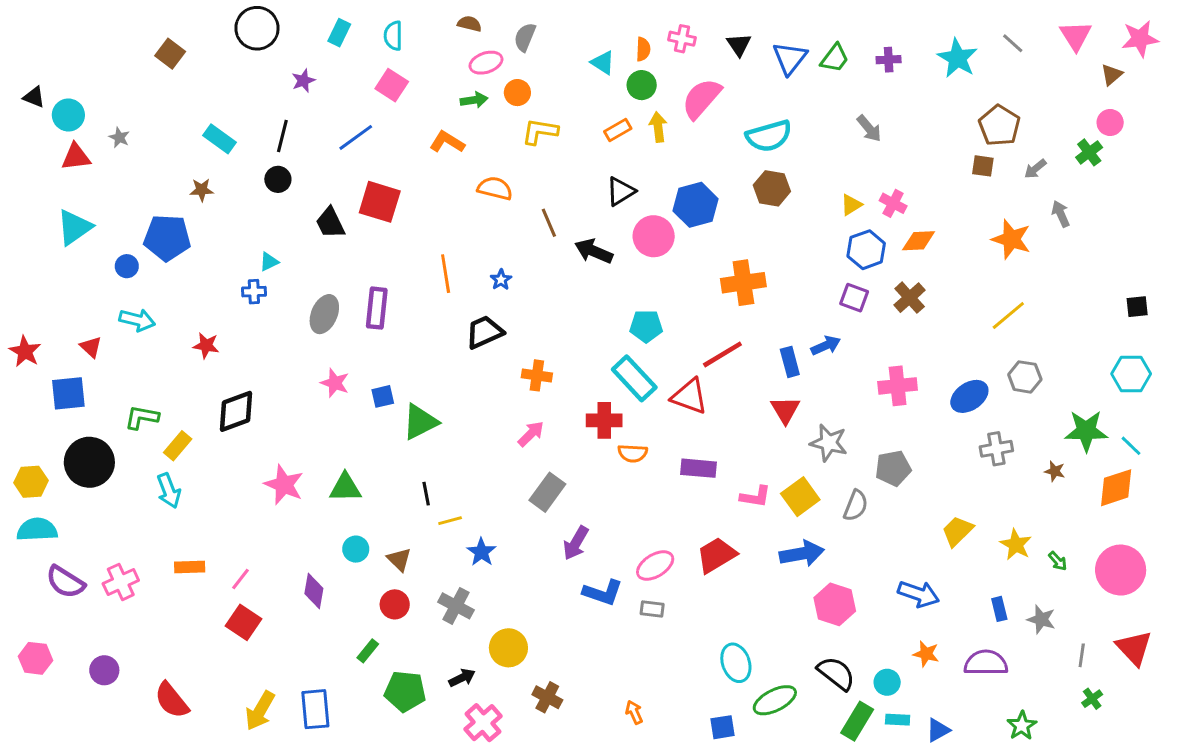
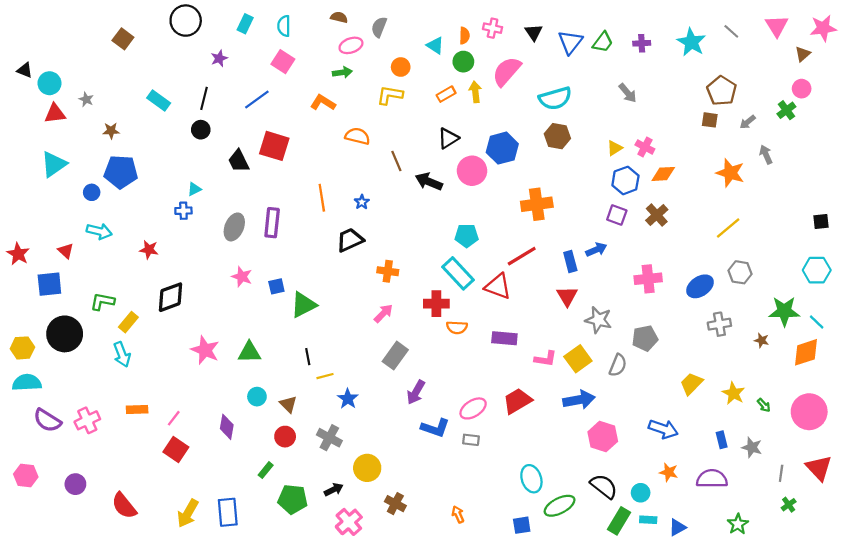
orange circle: (517, 93) -> (401, 67), moved
brown star: (202, 190) -> (111, 131), moved

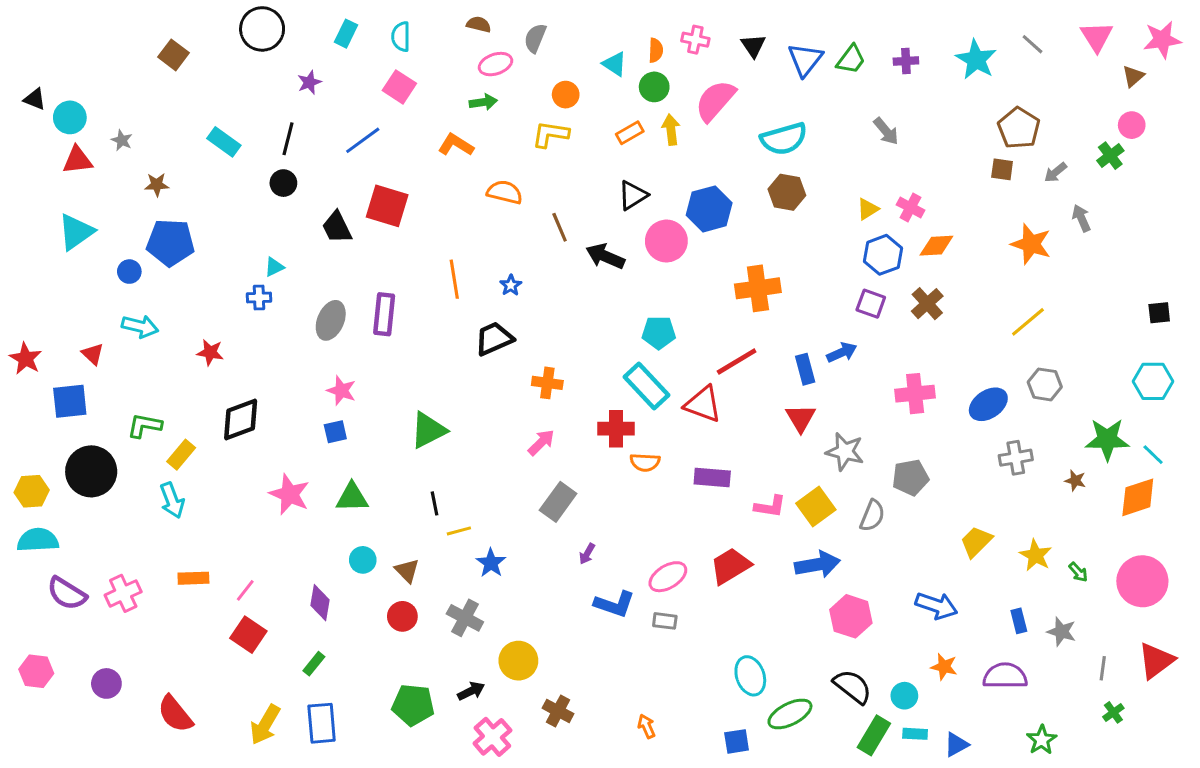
blue square: (276, 286) -> (335, 432), moved
purple arrow: (416, 392) -> (587, 554), size x0.6
red triangle: (819, 468) -> (1156, 661), turned 36
green rectangle: (266, 470) -> (314, 664), moved

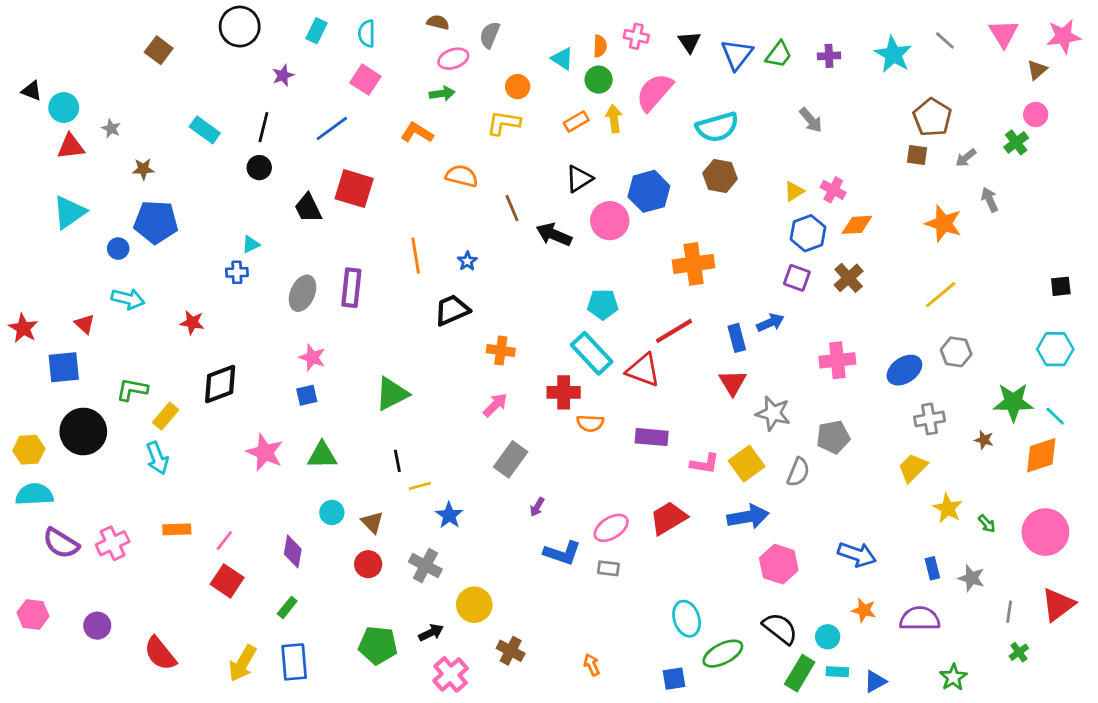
yellow trapezoid: (976, 542) -> (913, 468), moved

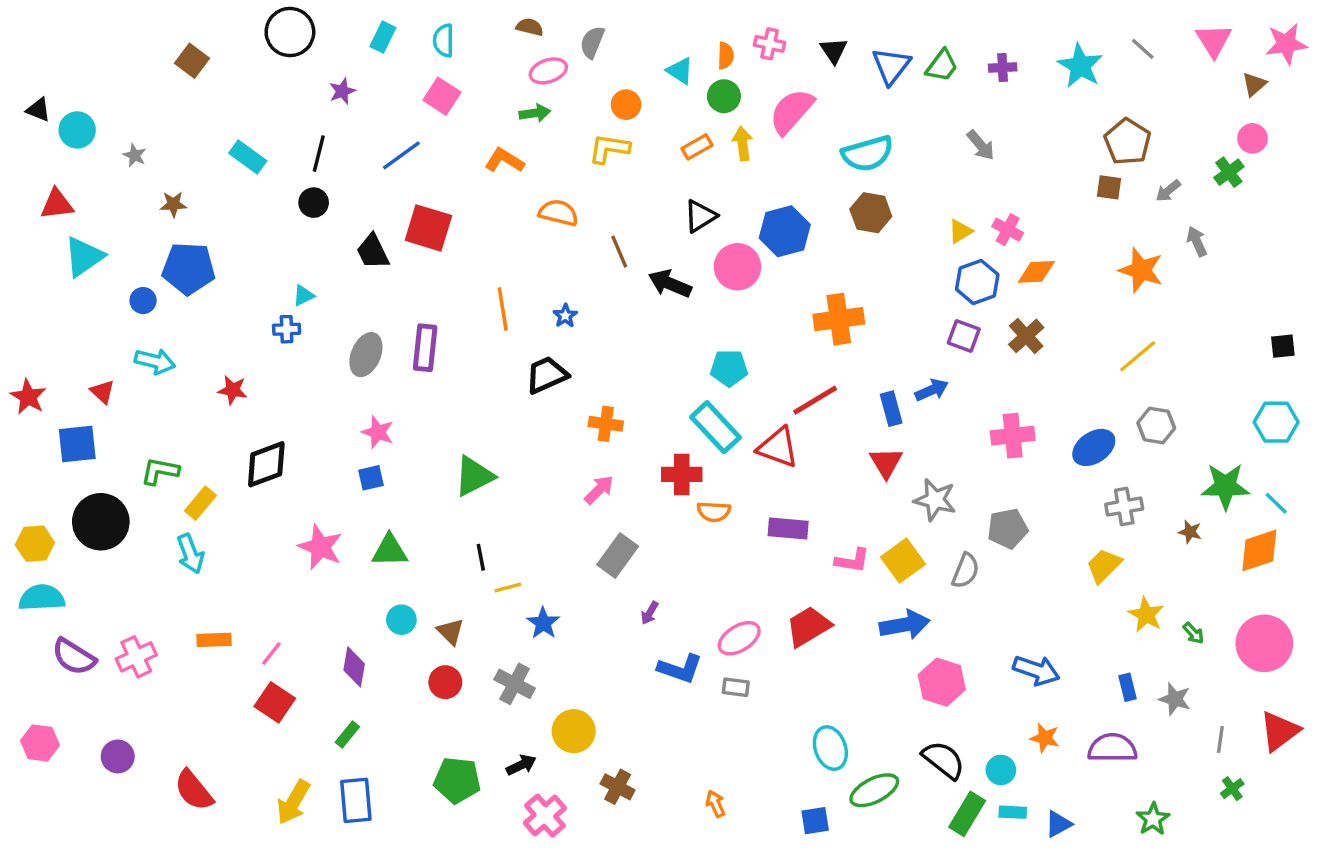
red triangle: (71, 147) -> (57, 204), moved

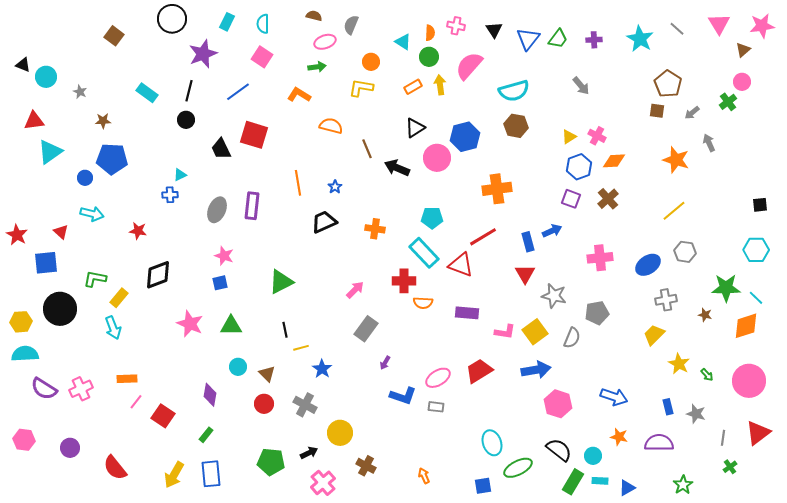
purple star: (342, 91) -> (203, 54), size x1.8
orange cross: (606, 424) -> (375, 229), moved
pink line: (271, 653) -> (136, 402), moved

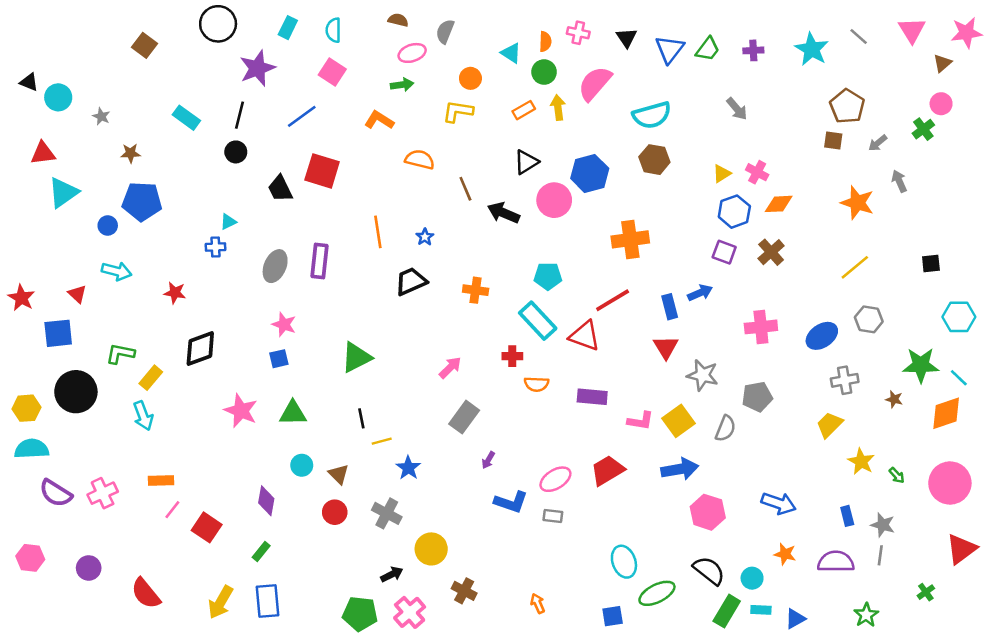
black square: (760, 205) -> (931, 264), moved
red cross: (404, 281) -> (512, 356), size x0.7
gray line: (723, 438) -> (880, 555), moved
green pentagon: (271, 462) -> (360, 614), moved

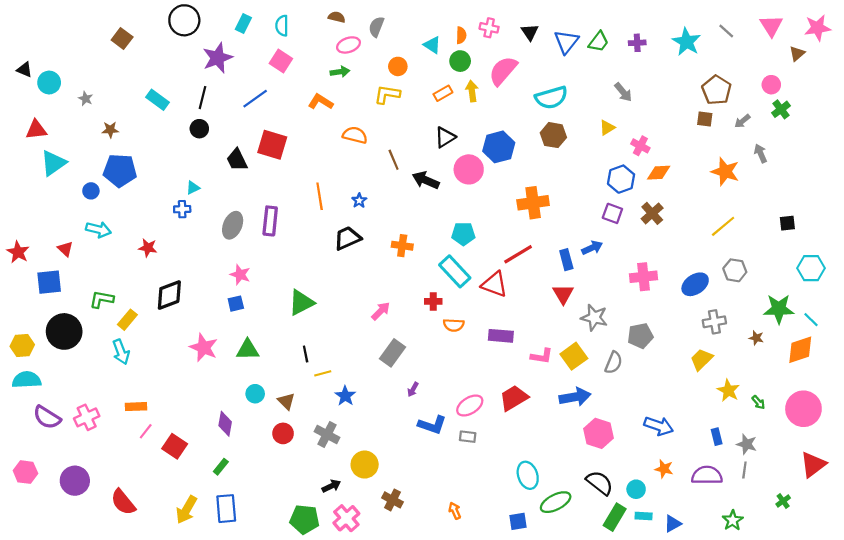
pink circle: (941, 104) -> (771, 85), moved
yellow triangle: (722, 173) -> (607, 128), moved
purple circle: (89, 568) -> (75, 481), size x1.4

